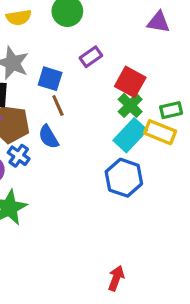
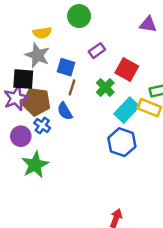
yellow semicircle: (19, 17) -> (42, 33), moved
brown line: (58, 105) -> (72, 87), turned 42
green cross: (130, 105) -> (105, 87), moved

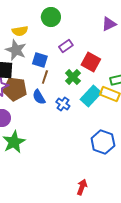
purple triangle: (148, 24) -> (109, 24), turned -35
blue cross: (42, 125) -> (63, 104), moved
blue hexagon: (122, 142) -> (103, 142), moved

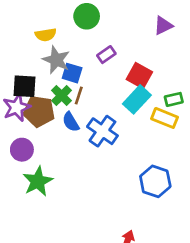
gray star: (16, 50) -> (56, 60), moved
green cross: (73, 77) -> (62, 96), moved
cyan rectangle: (91, 96) -> (137, 99), moved
blue cross: (63, 104) -> (102, 131), size x1.6

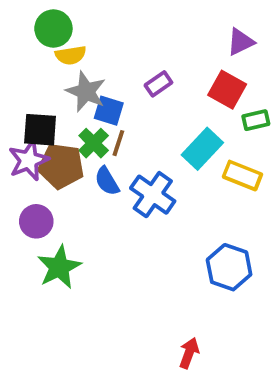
green circle: (87, 16) -> (53, 29), moved
red square: (139, 76) -> (227, 90), moved
green rectangle: (174, 99) -> (256, 120), moved

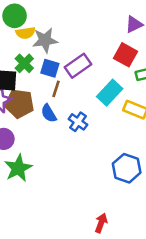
purple rectangle: (158, 84) -> (78, 66), moved, size x1.5
gray star: (86, 92) -> (45, 40), moved, turned -30
green cross: (94, 143) -> (24, 63), moved
blue cross: (153, 195) -> (78, 122), size x0.7

